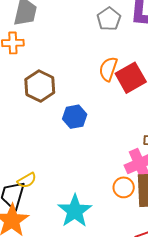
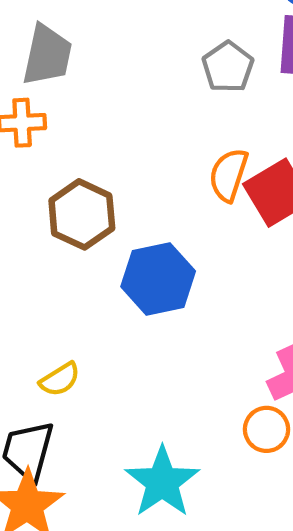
blue hexagon: (75, 117) -> (158, 279), size x1.4
yellow semicircle: (27, 180) -> (60, 379), moved

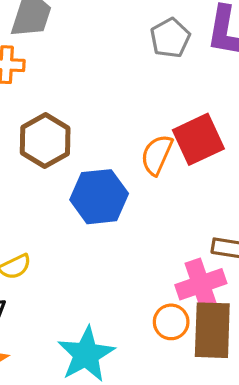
orange semicircle: (229, 175) -> (157, 155), moved

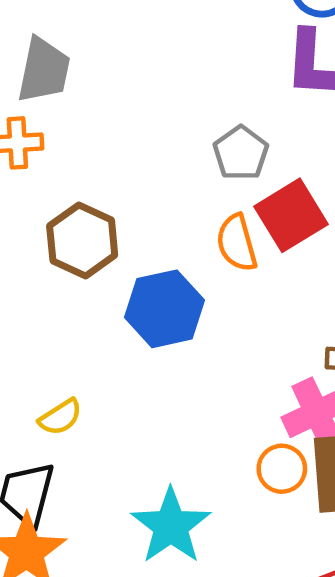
gray pentagon: (170, 38) -> (241, 153), moved
orange semicircle: (157, 155) -> (237, 243), turned -33

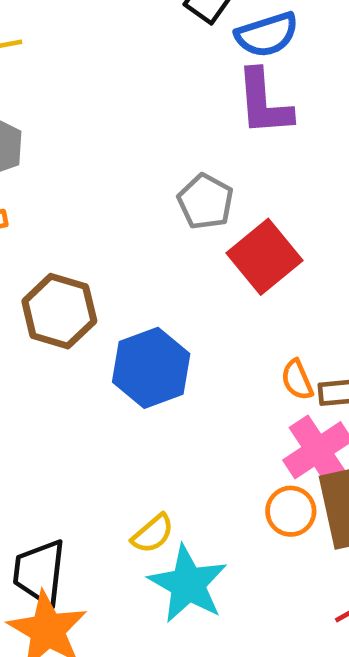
orange semicircle: (237, 243) -> (297, 380), moved, size x0.7
yellow semicircle: (60, 417) -> (153, 534), moved

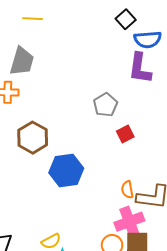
red square: (264, 257) -> (125, 134), size x0.6

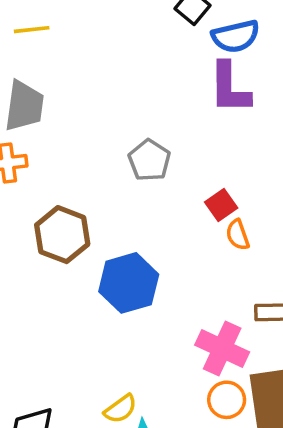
gray pentagon: (105, 105) -> (149, 160), moved
orange semicircle: (127, 190) -> (238, 235), moved
pink cross: (129, 222) -> (222, 349), moved, turned -36

